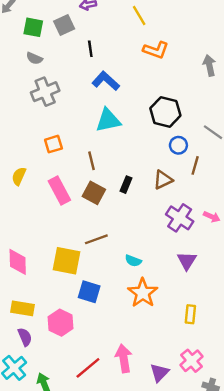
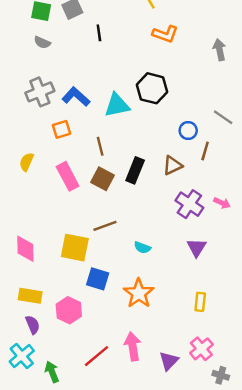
blue L-shape: (106, 81) -> (76, 97), moved
gray cross: (45, 92) -> (40, 92), moved
black hexagon: (165, 112) -> (152, 88), moved
black rectangle: (126, 185) -> (135, 170), size x1.5
orange star: (143, 293) -> (139, 293), moved

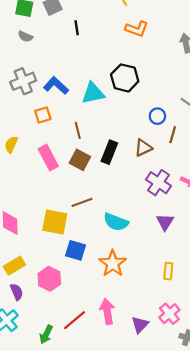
cyan semicircle: (142, 248) -> (116, 222), size x1.6
yellow rectangle: (30, 296) -> (14, 266), turned -40
green arrow: (52, 372) -> (46, 334), moved, turned -132

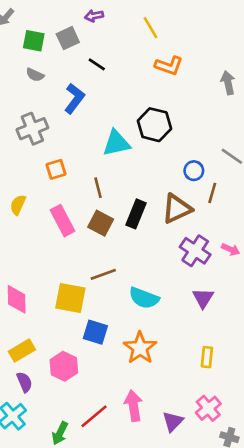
black line: (77, 28) -> (97, 64), turned -48
blue L-shape: (56, 86) -> (74, 98), moved, turned 85
brown triangle: (143, 148) -> (177, 209), size x1.4

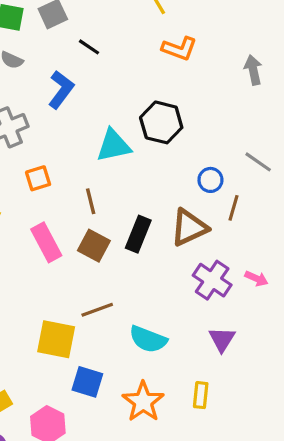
yellow rectangle: (207, 357) -> (201, 395), moved

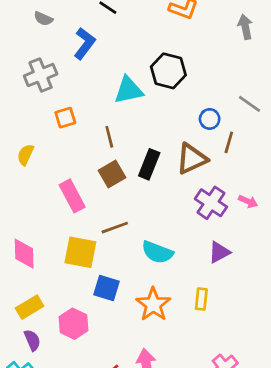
pink rectangle: (46, 242) -> (72, 196), moved
brown square: (94, 246) -> (112, 174), turned 32
purple triangle: (222, 339) -> (219, 252), turned 30

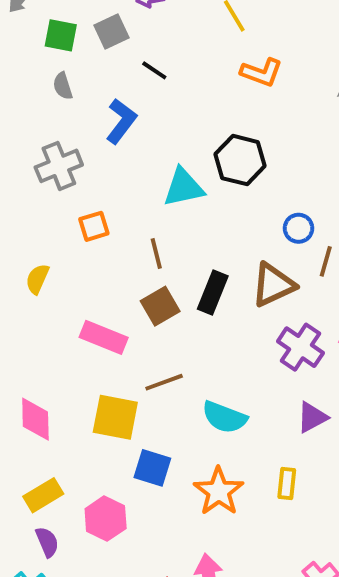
gray semicircle: (43, 19) -> (63, 86), turned 48
pink rectangle: (72, 196) -> (104, 337), turned -40

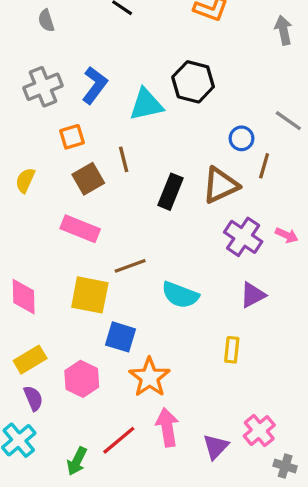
blue L-shape: (121, 121) -> (95, 85), moved
brown square: (160, 306) -> (88, 179), moved
orange star: (219, 491) -> (149, 377), moved

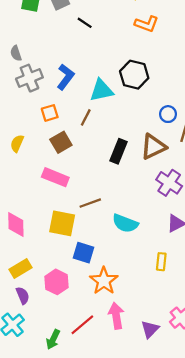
gray semicircle: (46, 21) -> (16, 53), moved
brown line: (124, 159) -> (86, 117), moved, turned 42

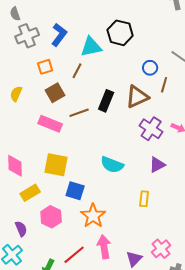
brown line: (90, 203) -> (79, 113), moved
yellow rectangle: (20, 268) -> (30, 193), moved

